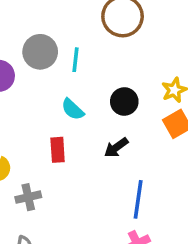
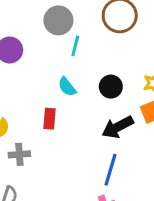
gray circle: (40, 52) -> (58, 20), moved
black arrow: (116, 147) -> (118, 127), moved, size x1.5

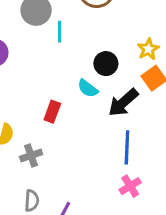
cyan semicircle: (67, 87) -> (88, 88), moved
red rectangle: (50, 119) -> (52, 112), turned 30

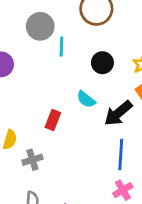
black circle: (106, 64) -> (102, 63), moved

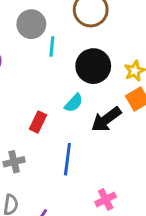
black circle: (102, 63) -> (93, 66), size x1.5
cyan semicircle: (86, 99) -> (74, 103), turned -90
blue line: (121, 154) -> (67, 159), moved

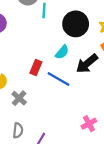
blue line: (67, 159) -> (59, 79), moved, turned -65
gray cross: (14, 162) -> (19, 98), turned -32

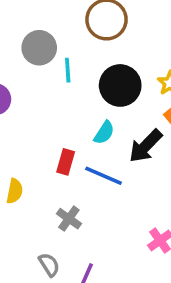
gray cross: (19, 98) -> (69, 219), moved
gray semicircle: (18, 130) -> (49, 265), turned -32

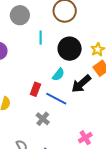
gray circle: (39, 48) -> (20, 15), moved
gray cross: (69, 219) -> (43, 119), moved

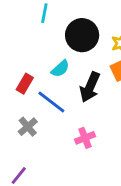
black arrow: (81, 84) -> (90, 87), turned -35
pink cross: (85, 138) -> (85, 138), moved

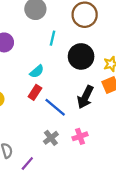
cyan semicircle: (60, 69) -> (37, 71), moved
gray cross: (28, 127) -> (51, 138), moved

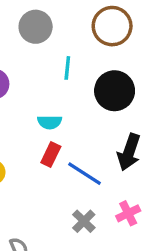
cyan semicircle: (37, 71) -> (50, 122), turned 48

